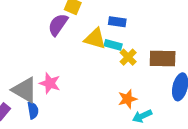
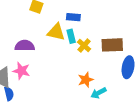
purple semicircle: (58, 25) -> (25, 46), moved, turned 60
cyan rectangle: (113, 45) -> (71, 36), turned 64

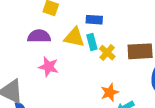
purple semicircle: (25, 46) -> (39, 36), moved
pink star: (21, 71) -> (49, 67), moved

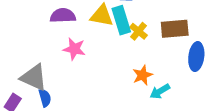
cyan rectangle: (92, 42) -> (121, 20), size x1.5

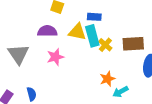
pink star: (74, 49) -> (55, 57), turned -30
gray triangle: (34, 77) -> (18, 54), moved, turned 30

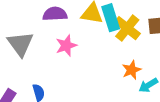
yellow cross: (105, 45) -> (127, 28), size x1.5

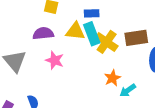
pink star: (66, 46) -> (55, 60), turned -30

